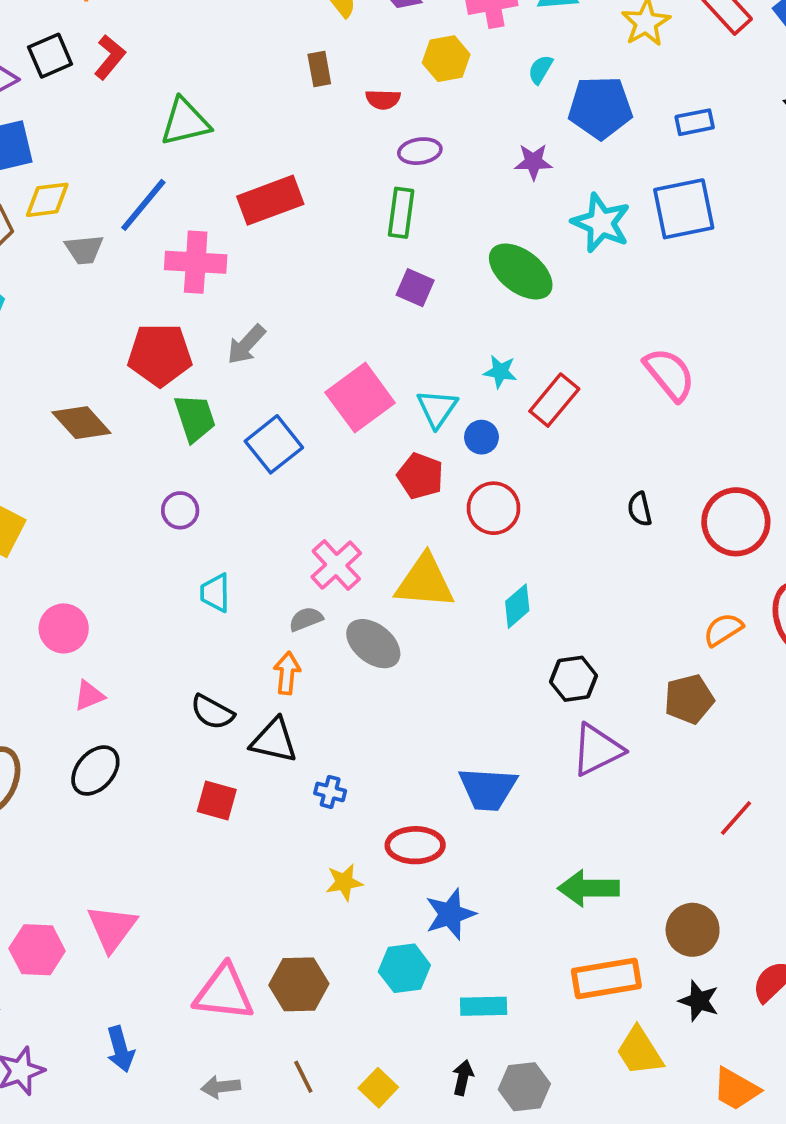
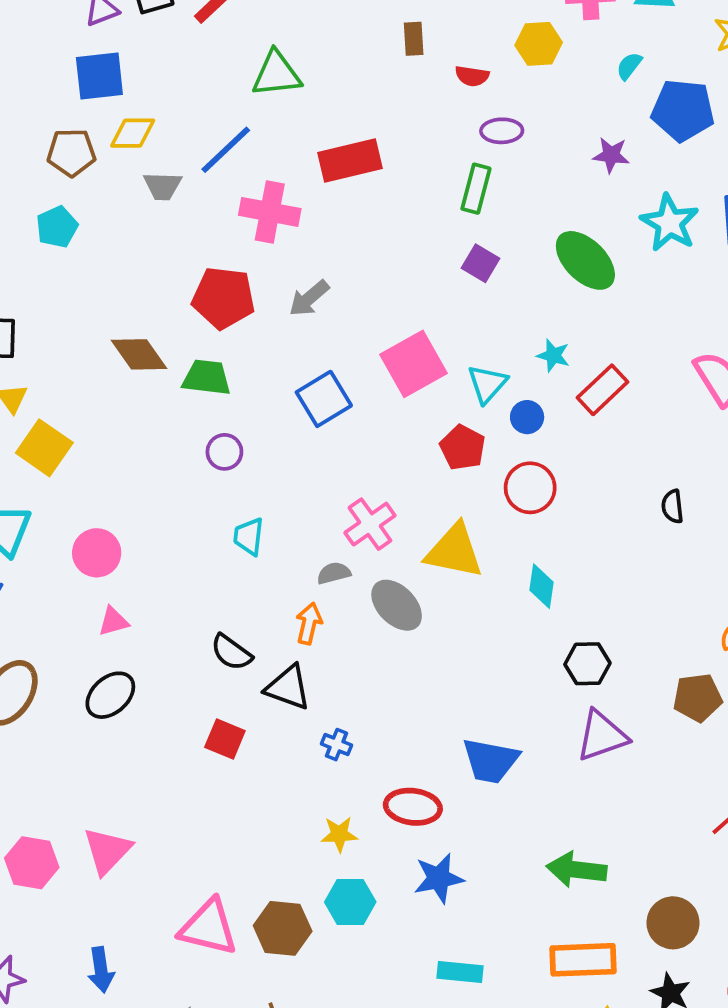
green trapezoid: (195, 418) -> (207, 378), moved, turned -72
cyan diamond: (517, 606) -> (541, 586), turned -48
cyan hexagon: (404, 968) -> (350, 902), moved

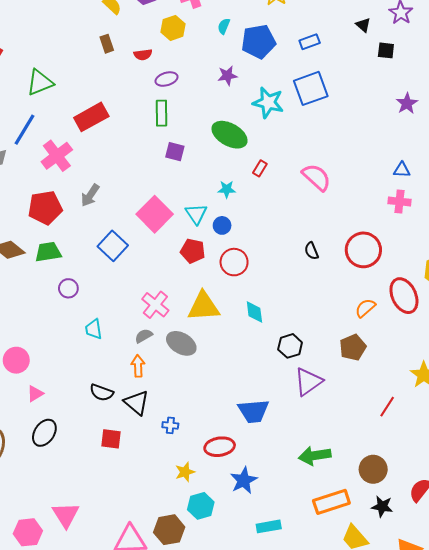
pink cross: (270, 212) -> (57, 156), turned -32
red rectangle: (603, 390) -> (260, 168), moved, size x0.6
black triangle: (288, 688) -> (137, 403), turned 36

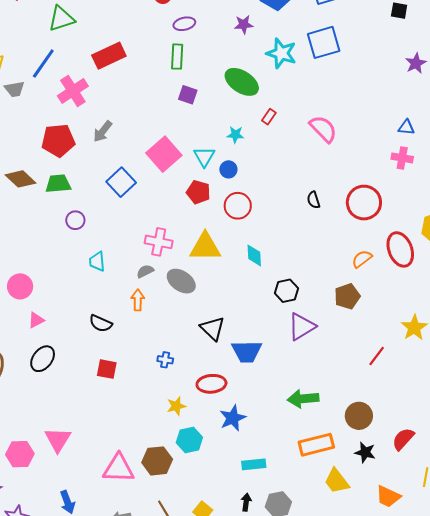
pink cross: (155, 305) -> (159, 242), turned -32
black triangle: (137, 403) -> (213, 328), moved

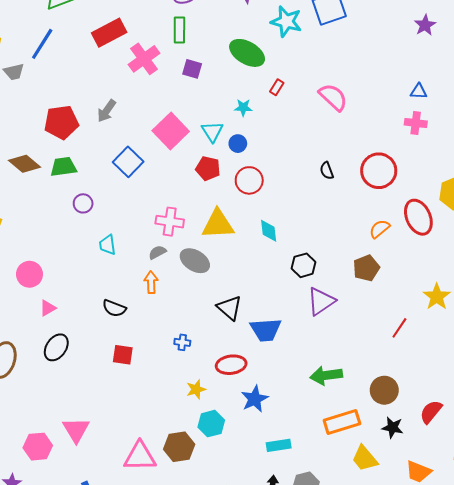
pink cross: (73, 91) -> (144, 59), moved

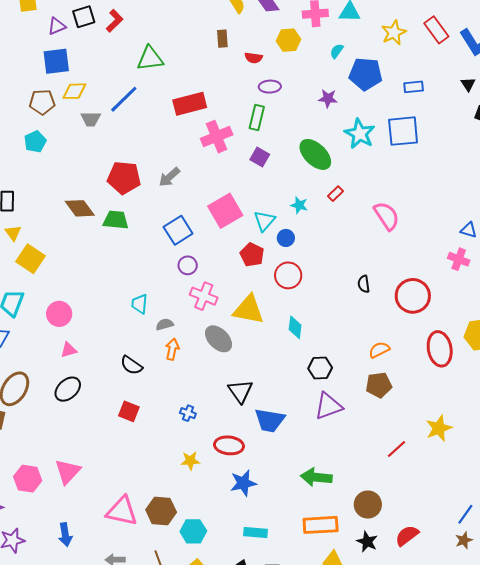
purple circle: (83, 203) -> (188, 265), moved
orange semicircle: (380, 229) -> (379, 350), moved
gray semicircle: (157, 252) -> (165, 324), moved
cyan hexagon: (211, 424) -> (193, 531), moved

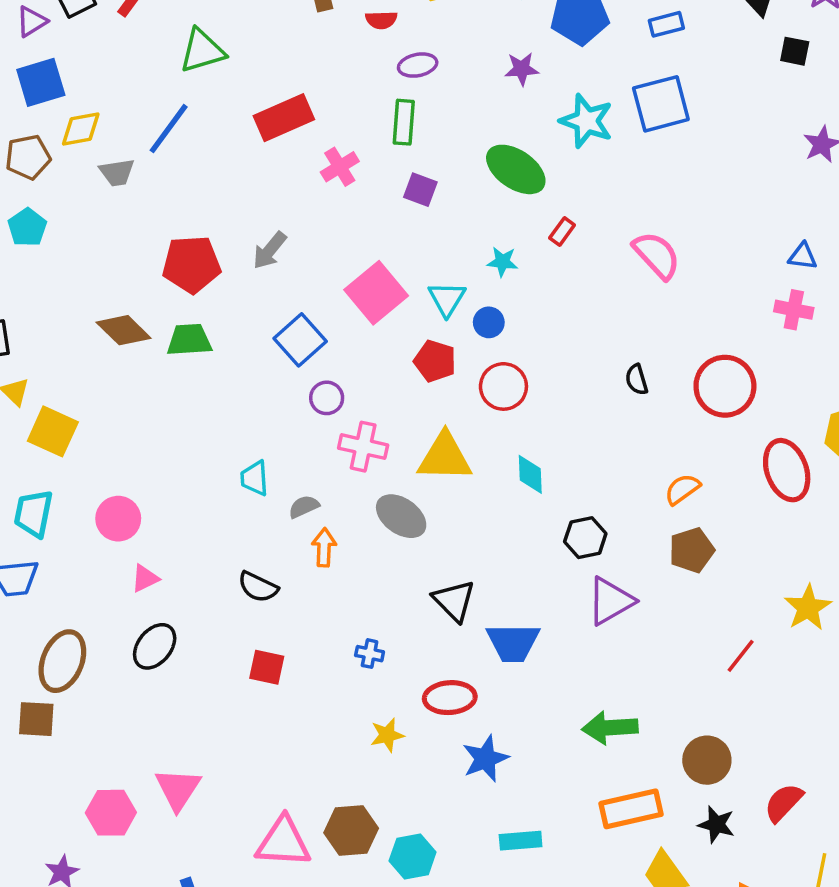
pink cross: (217, 137) -> (340, 167), size x0.7

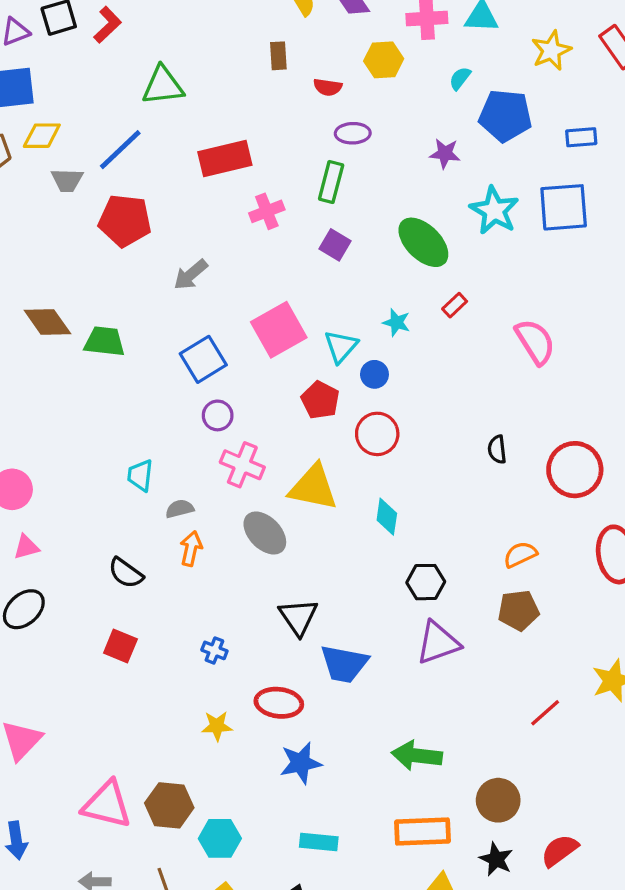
red pentagon: (191, 264) -> (125, 221), moved

